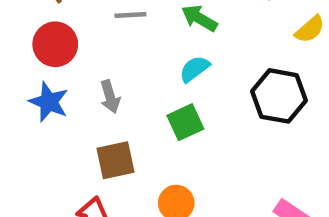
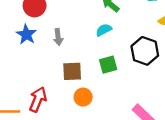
green square: (185, 122) -> (108, 65), moved
brown square: (115, 160) -> (72, 71), moved

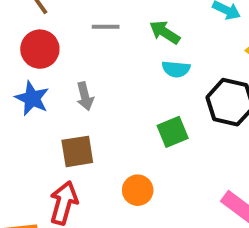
cyan semicircle: (104, 30) -> (176, 69), moved, turned -140
brown square: (72, 71) -> (77, 151), moved

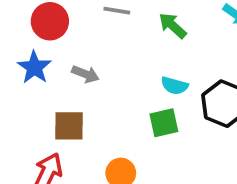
cyan semicircle: (176, 69) -> (174, 86), moved
gray arrow: (85, 96) -> (85, 74), turned -64

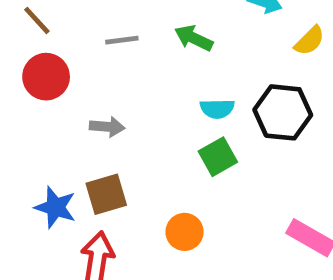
blue star: (34, 67) -> (55, 207), moved

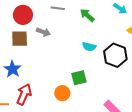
gray arrow: (107, 127) -> (43, 32), moved
green square: (218, 157) -> (79, 78), moved
brown square: (106, 194) -> (20, 39), moved

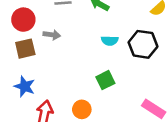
orange circle: (62, 93) -> (82, 109), moved

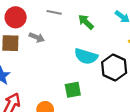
cyan semicircle: (110, 41) -> (86, 56), size x1.5

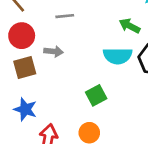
green arrow: (86, 22) -> (130, 26), moved
green square: (73, 90) -> (96, 95), moved

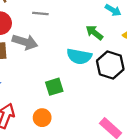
gray arrow: (54, 51) -> (25, 42), size x1.5

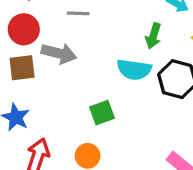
green arrow: (94, 33) -> (153, 36), turned -108

